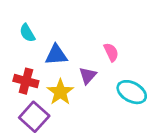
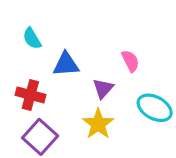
yellow star: (60, 92) -> (98, 124), moved

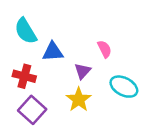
cyan semicircle: (32, 38) -> (26, 31), size x1.5

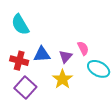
pink semicircle: (104, 49) -> (83, 48), moved
blue triangle: (53, 52) -> (42, 54), moved

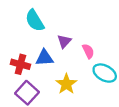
cyan semicircle: (20, 25) -> (35, 21), moved
purple triangle: (66, 57) -> (64, 41), moved

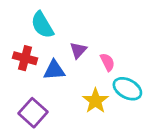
red cross: (20, 64) -> (25, 58), moved
yellow star: (66, 84) -> (95, 101), moved

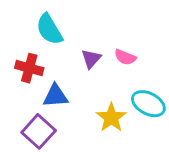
pink semicircle: (107, 62) -> (125, 57), moved, turned 138
blue triangle: (54, 70) -> (56, 96), moved

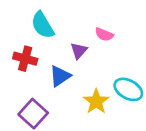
pink semicircle: (125, 57) -> (104, 34), moved
blue triangle: (56, 96) -> (60, 76), moved, turned -30

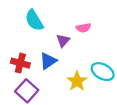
pink semicircle: (104, 34) -> (83, 28), turned -32
red cross: (25, 59) -> (20, 63), moved

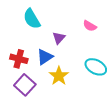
pink semicircle: (83, 28) -> (90, 26), moved, turned 40
yellow star: (77, 81) -> (59, 76), moved

